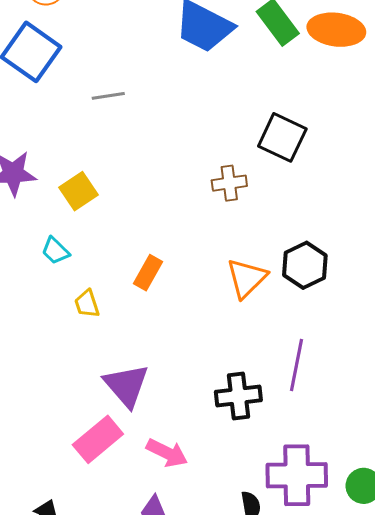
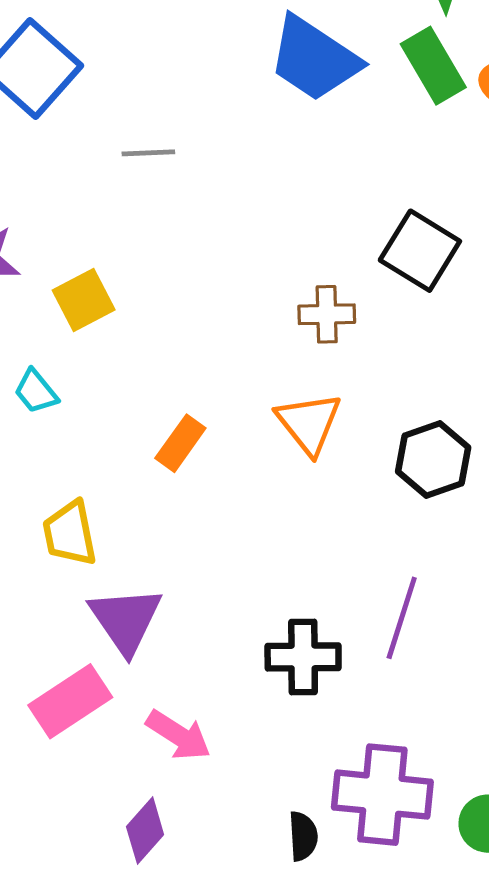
orange triangle: (247, 278) -> (309, 423), moved, turned -30
yellow trapezoid: (87, 304) -> (70, 533), moved, size x1.4

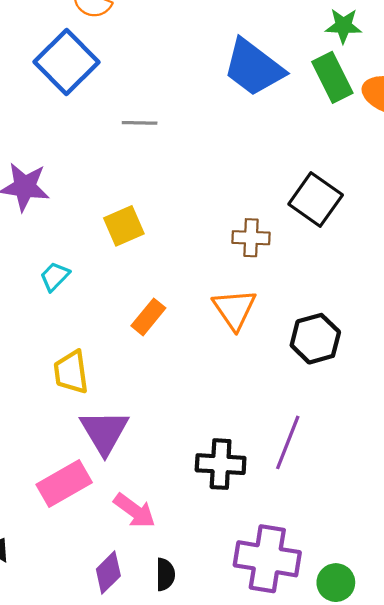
yellow square: (84, 300) -> (124, 226), moved
cyan trapezoid: (36, 391) -> (55, 276), turned 80
black semicircle: (303, 836) -> (165, 574), moved

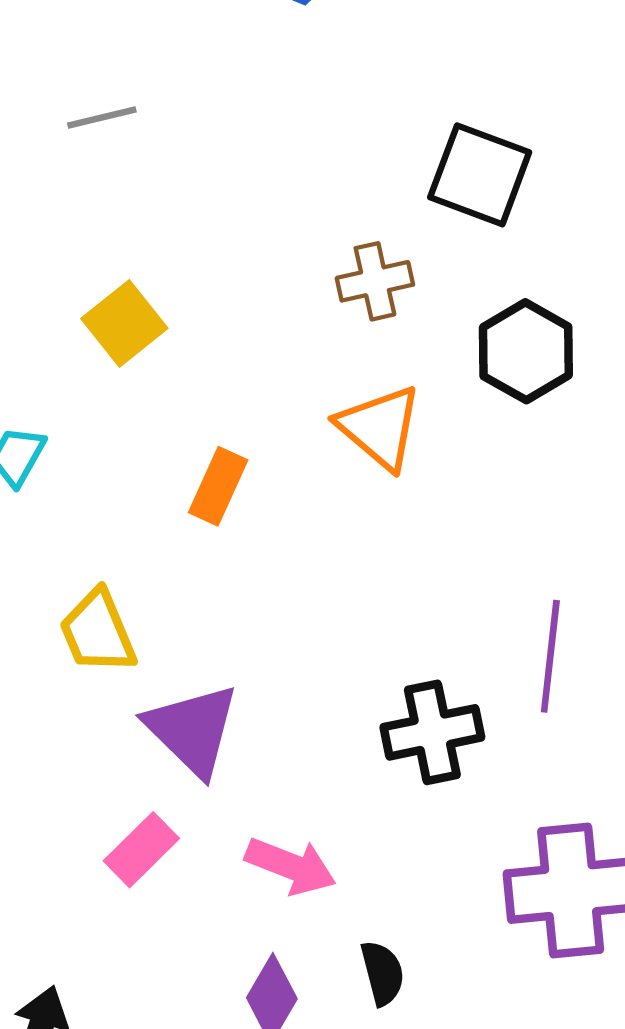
black hexagon: (315, 339) -> (526, 351), moved
pink rectangle: (64, 484) -> (141, 850), size x0.7

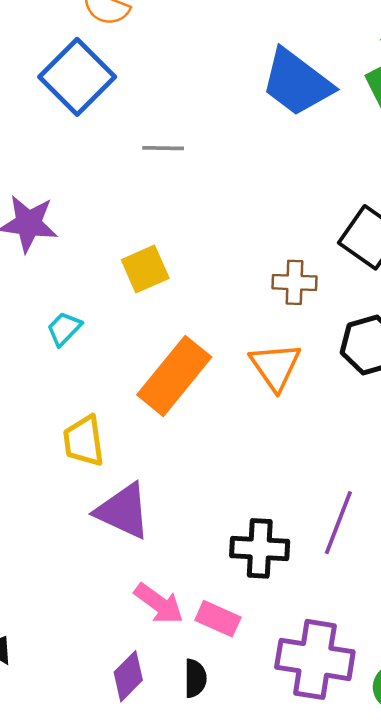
orange rectangle: (218, 486) -> (174, 376), size x1.8
purple triangle: (192, 730) -> (123, 511), turned -34
pink rectangle: (141, 850) -> (218, 619), moved, turned 54

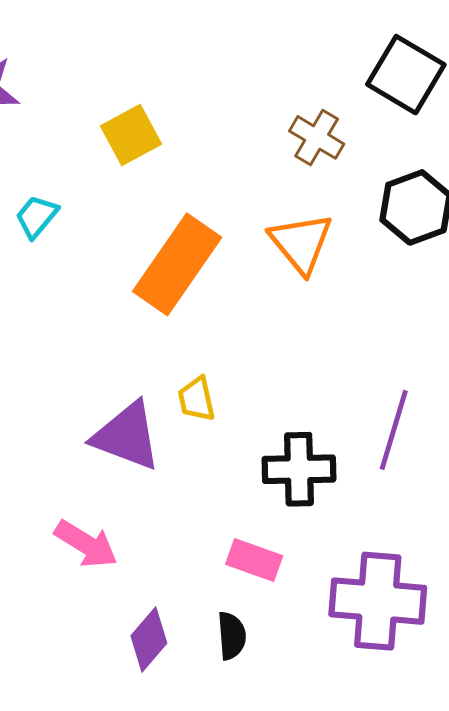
brown cross: (294, 282) -> (317, 137), turned 33
yellow trapezoid: (84, 441) -> (197, 399), moved, size x0.7
pink arrow: (159, 604) -> (86, 544), moved

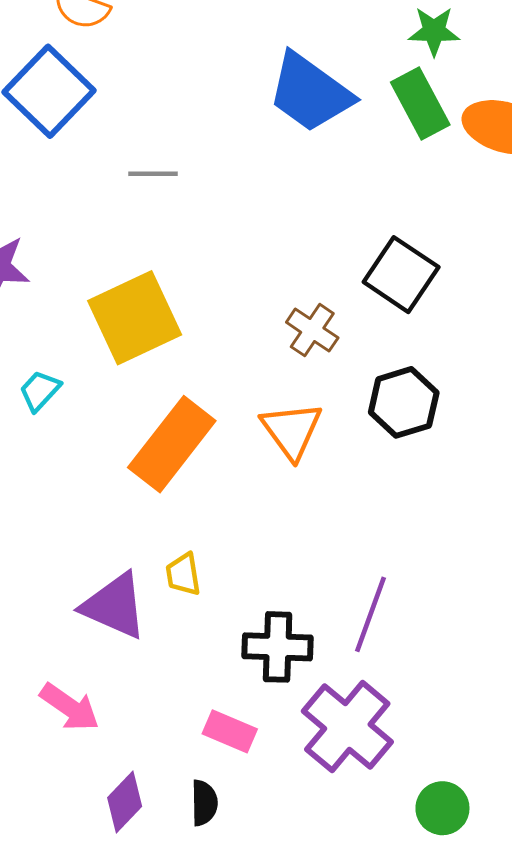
yellow square: (131, 135) -> (135, 318), size x1.6
purple cross: (378, 601) -> (347, 726), moved, turned 32

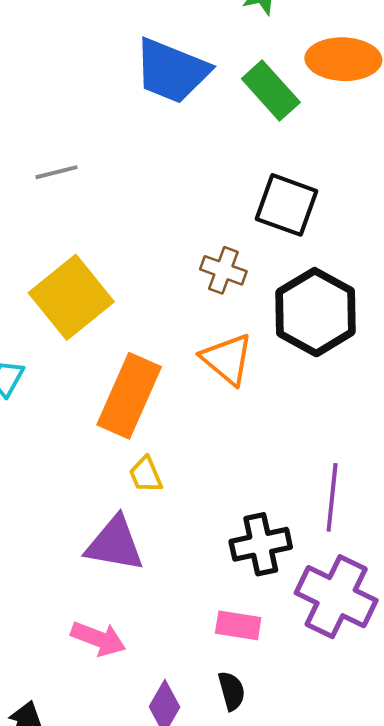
green rectangle: (420, 104) -> (271, 90), moved
black hexagon: (404, 402) -> (316, 312), size x1.4
yellow trapezoid: (183, 574) -> (146, 475), moved

